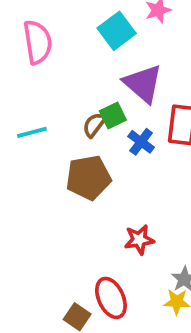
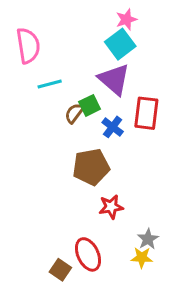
cyan square: (117, 31) -> (120, 44), moved
cyan line: (32, 132) -> (50, 84), moved
brown pentagon: (88, 178) -> (91, 167), moved

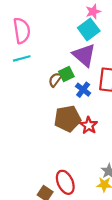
cyan line: (50, 84) -> (22, 58), moved
red star: (111, 207) -> (89, 125), moved, turned -30

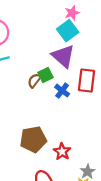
brown pentagon: (67, 119) -> (33, 139), moved
red star: (89, 125) -> (62, 152), moved

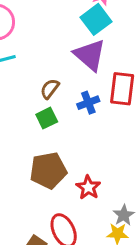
green square: (45, 75) -> (47, 118), moved
blue cross: (62, 91) -> (88, 103), turned 32

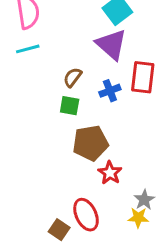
green square: (47, 118) -> (70, 106), turned 36
brown pentagon: (48, 170) -> (90, 143), moved

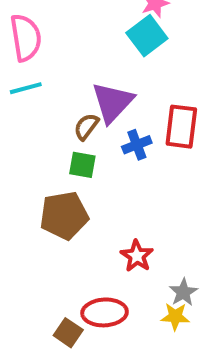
purple triangle: (111, 44) -> (113, 102), moved, turned 32
brown pentagon: (90, 143) -> (64, 215), moved
red ellipse: (86, 215) -> (105, 312), turned -68

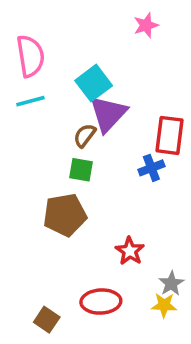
cyan square: (147, 36) -> (94, 83), moved
blue cross: (137, 145) -> (151, 168), moved
brown square: (68, 333) -> (47, 320), moved

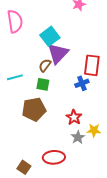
cyan line: (30, 101) -> (15, 77), moved
red star: (130, 251) -> (74, 117), moved
gray star: (171, 283) -> (78, 137), moved
yellow star: (164, 305) -> (94, 130), moved

